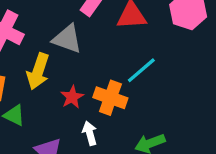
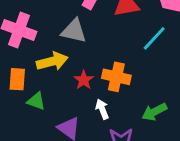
cyan line: (141, 70) -> (154, 38), moved
yellow arrow: (38, 71) -> (52, 61), turned -116

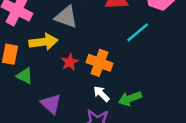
white arrow: (102, 109) -> (101, 94), moved, turned -30

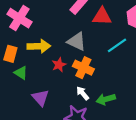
gray triangle: (66, 17) -> (77, 41), moved

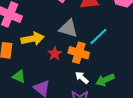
cyan line: (117, 45) -> (98, 36), moved
green triangle: (21, 73) -> (19, 76), moved

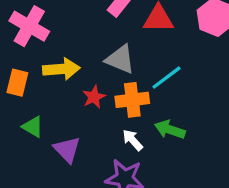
orange cross: (79, 53) -> (132, 100), turned -30
green arrow: (105, 80) -> (170, 130), moved, turned 36

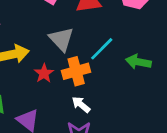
gray triangle: (120, 59) -> (61, 39), turned 32
green arrow: (170, 130) -> (138, 62), moved

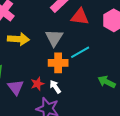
green arrow: (138, 62) -> (107, 82), moved
red star: (44, 73) -> (37, 84), moved

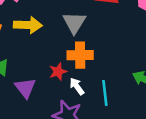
cyan line: (80, 52) -> (105, 93), moved, turned -66
red star: (37, 84) -> (58, 72), moved

